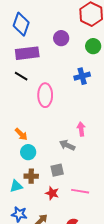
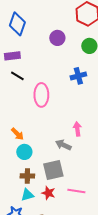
purple rectangle: (27, 53) -> (12, 56), moved, size x0.7
gray square: (57, 170) -> (53, 170), size x1.5
cyan triangle: (16, 186) -> (27, 195), moved

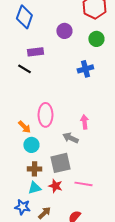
purple rectangle: (12, 56) -> (35, 52), moved
pink ellipse: (41, 95) -> (45, 115), moved

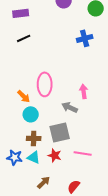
purple rectangle: (35, 52) -> (21, 13), moved
black line: (24, 69) -> (24, 38), turned -56
cyan triangle: (34, 188) -> (34, 157), turned 40
blue star: (22, 207) -> (15, 157), moved

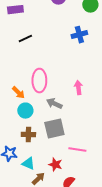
black line: (24, 38) -> (25, 39), moved
gray arrow: (70, 107) -> (54, 104), moved
red star: (55, 155) -> (55, 165), moved
cyan triangle: (34, 157) -> (28, 164), moved

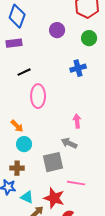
pink ellipse: (39, 81) -> (38, 96), moved
gray arrow: (54, 104) -> (69, 143), moved
brown cross: (28, 135) -> (17, 168), moved
red star: (55, 165) -> (54, 198), size x1.5

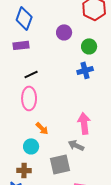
green circle: (89, 38) -> (89, 46), moved
pink ellipse: (38, 96) -> (29, 98), moved
pink arrow: (77, 121) -> (84, 123), size x1.5
orange arrow: (17, 126) -> (42, 128), moved

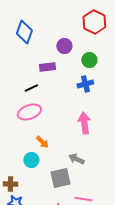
purple rectangle: (21, 45) -> (47, 67), moved
pink ellipse: (29, 98) -> (29, 112), turned 70
pink arrow: (84, 123) -> (84, 123), moved
brown cross: (24, 170) -> (10, 184), moved

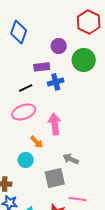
green circle: (89, 60) -> (84, 60), size x1.5
blue cross: (85, 84) -> (56, 82), moved
pink arrow: (84, 123) -> (55, 124), moved

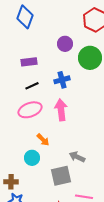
blue diamond: (19, 32) -> (25, 17), moved
purple rectangle: (42, 67) -> (29, 62), moved
pink arrow: (55, 124) -> (61, 110), moved

